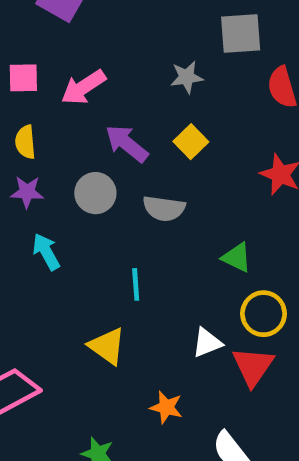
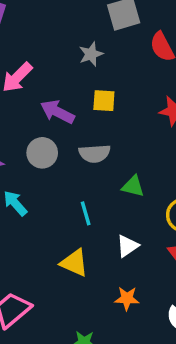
yellow square: (191, 142) -> (104, 101), turned -30
green triangle: (237, 258) -> (133, 186), moved
white triangle: (207, 343) -> (128, 246), moved

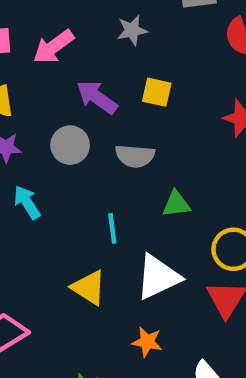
gray star: (91, 54) -> (132, 30), moved
green triangle: (133, 186) -> (176, 204), turned -30
white triangle: (128, 246) -> (158, 277), size x1.6

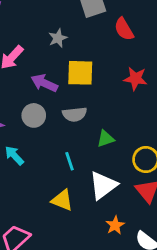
yellow square: (157, 92) -> (80, 73), size x1.5
orange star: (147, 342) -> (115, 225), moved, turned -30

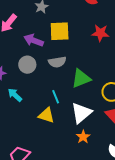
green triangle: (106, 139) -> (81, 78), size x1.5
yellow triangle: (62, 200) -> (46, 115), moved
orange star: (115, 225) -> (83, 137), moved

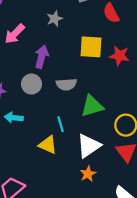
yellow square: (60, 31) -> (91, 47), moved
purple arrow: (34, 40) -> (42, 57), turned 78
cyan arrow: (15, 95) -> (14, 118), turned -42

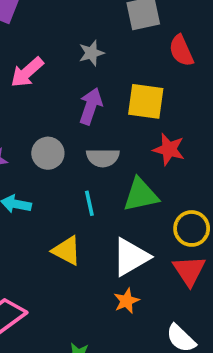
red star: (119, 56) -> (169, 149), moved
purple arrow: (42, 57) -> (91, 106), moved
cyan line: (61, 124) -> (89, 203), moved

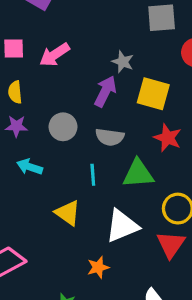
gray star: (91, 53) -> (123, 62), moved, turned 30
orange star: (126, 301) -> (98, 267), moved

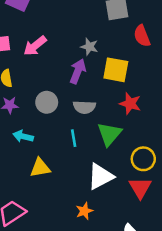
green triangle: (138, 174) -> (109, 134), turned -40
yellow triangle: (68, 213) -> (40, 168), moved, turned -40

